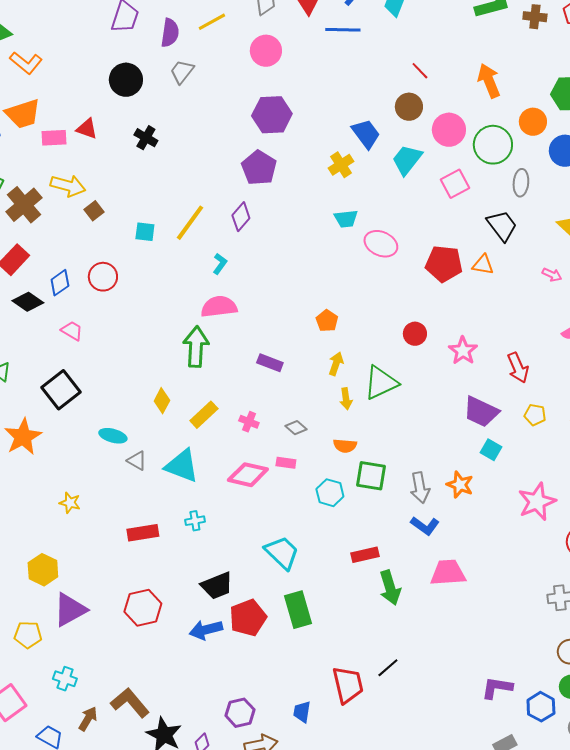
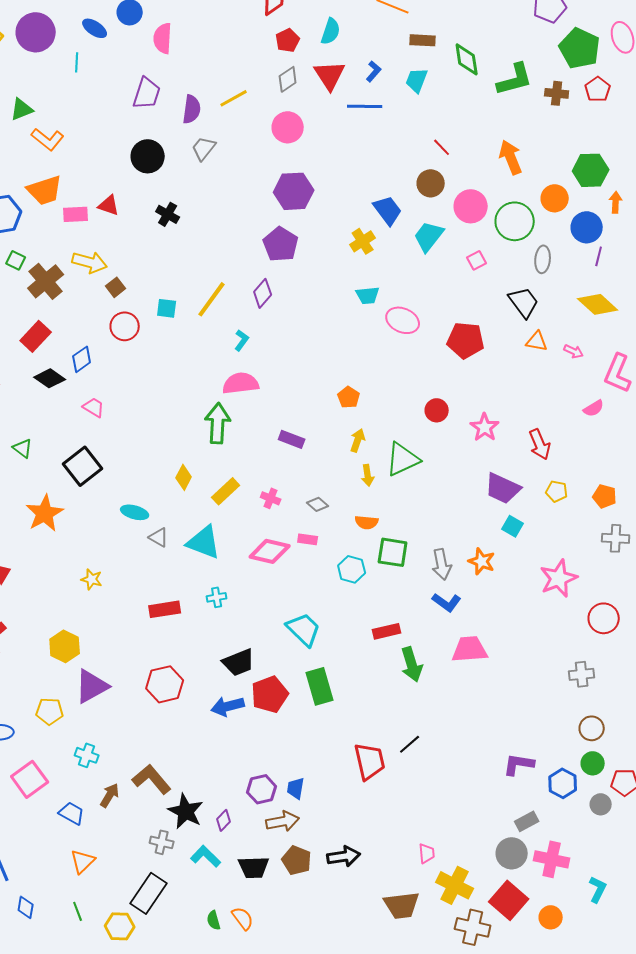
pink square: (455, 184) -> (477, 260), size x0.7
orange triangle: (483, 265) -> (537, 341), moved
red circle: (103, 277) -> (125, 326), moved
blue trapezoid: (302, 712) -> (296, 788), moved

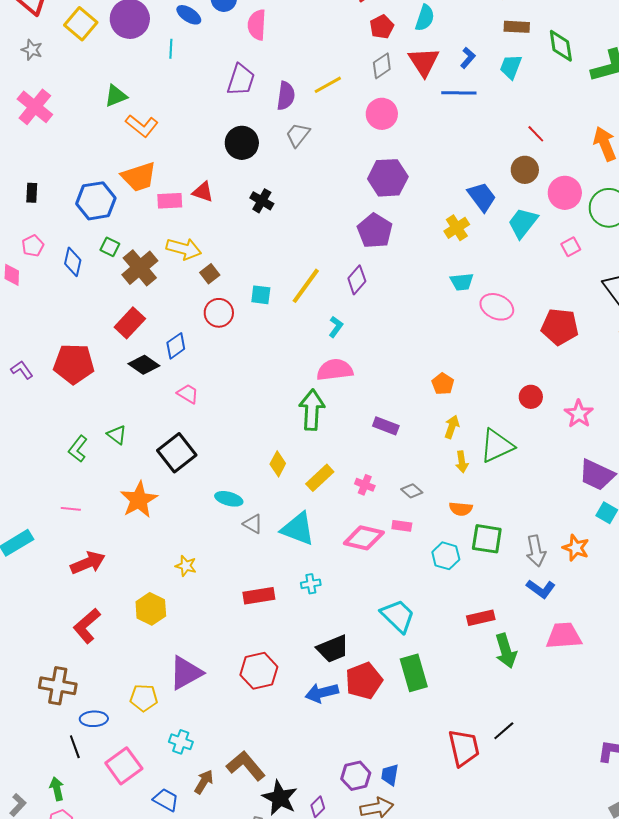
yellow hexagon: (65, 646) -> (151, 609), moved

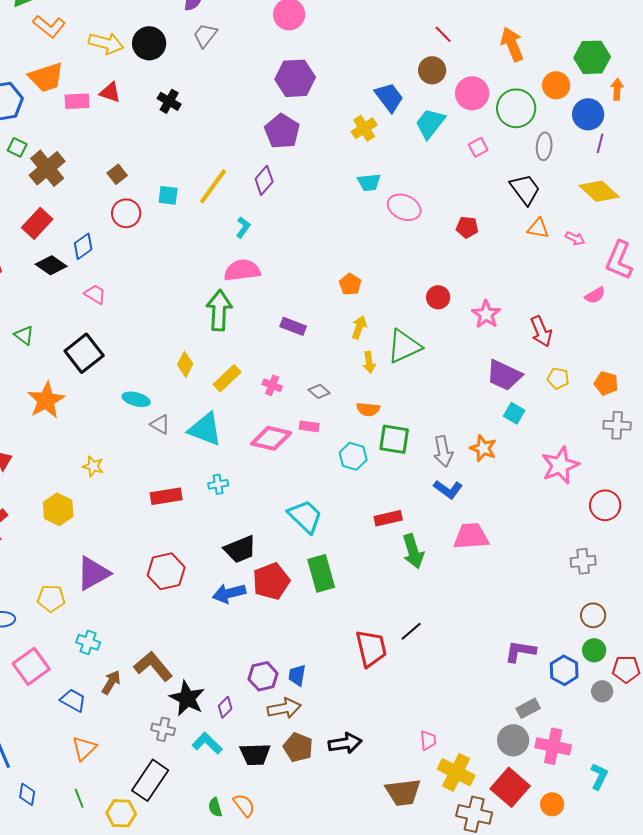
yellow arrow: (184, 249) -> (106, 43), moved
red pentagon: (560, 327) -> (467, 227), size x0.6

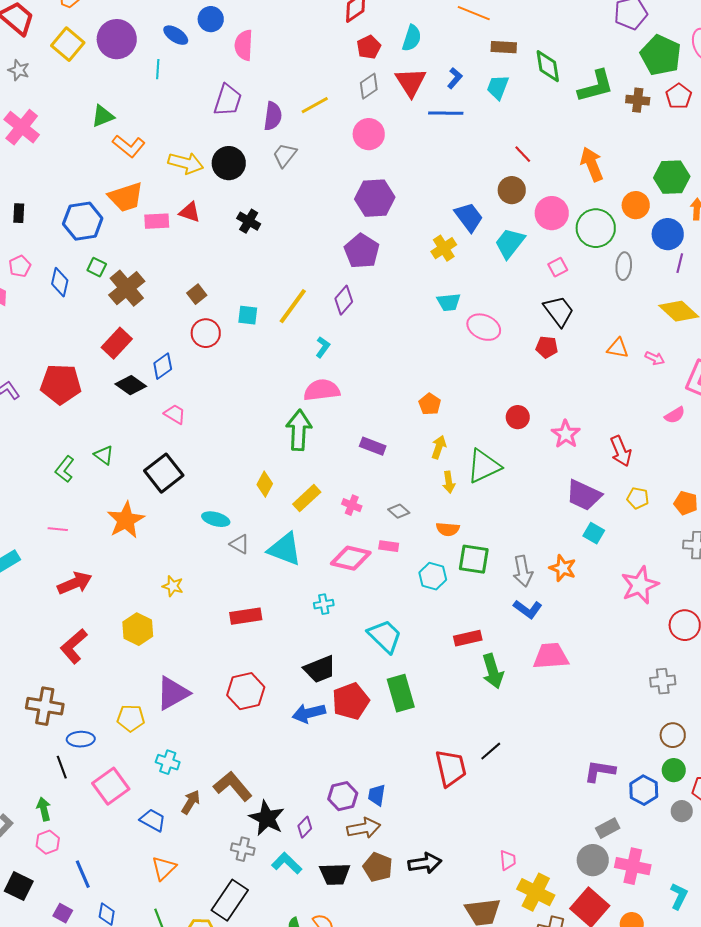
black trapezoid: (525, 189) -> (559, 311), moved
cyan cross: (218, 484) -> (324, 604), moved

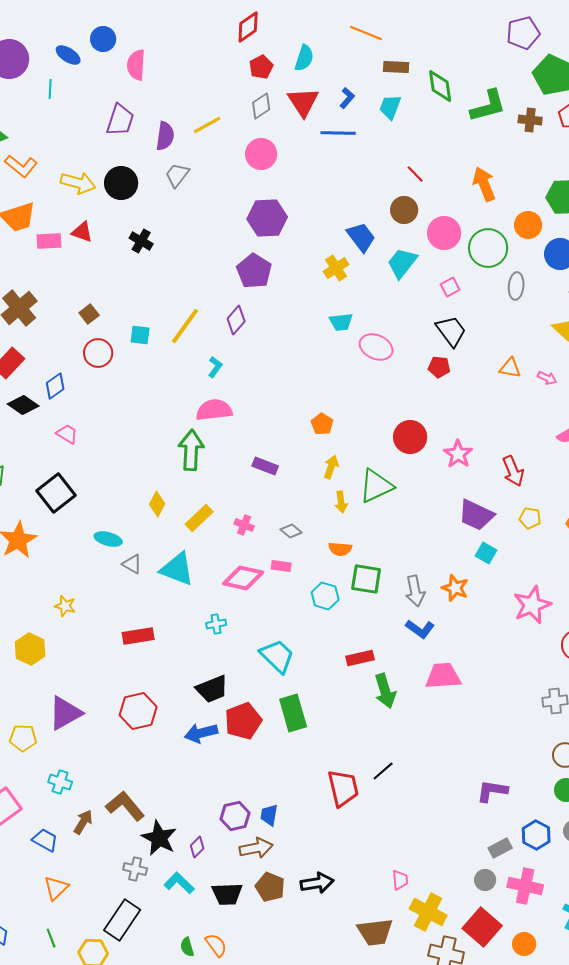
red circle: (518, 417) -> (410, 437), size x1.4
blue hexagon: (644, 790) -> (536, 835), moved
gray circle: (593, 860) -> (485, 880), size x0.7

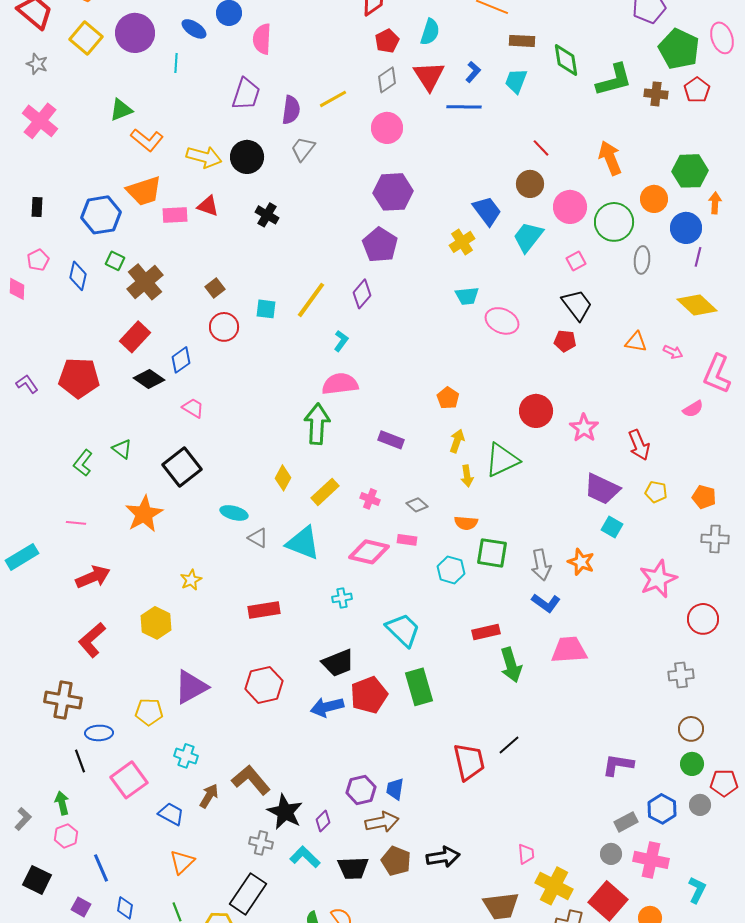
yellow star: (65, 606) -> (191, 580), turned 30

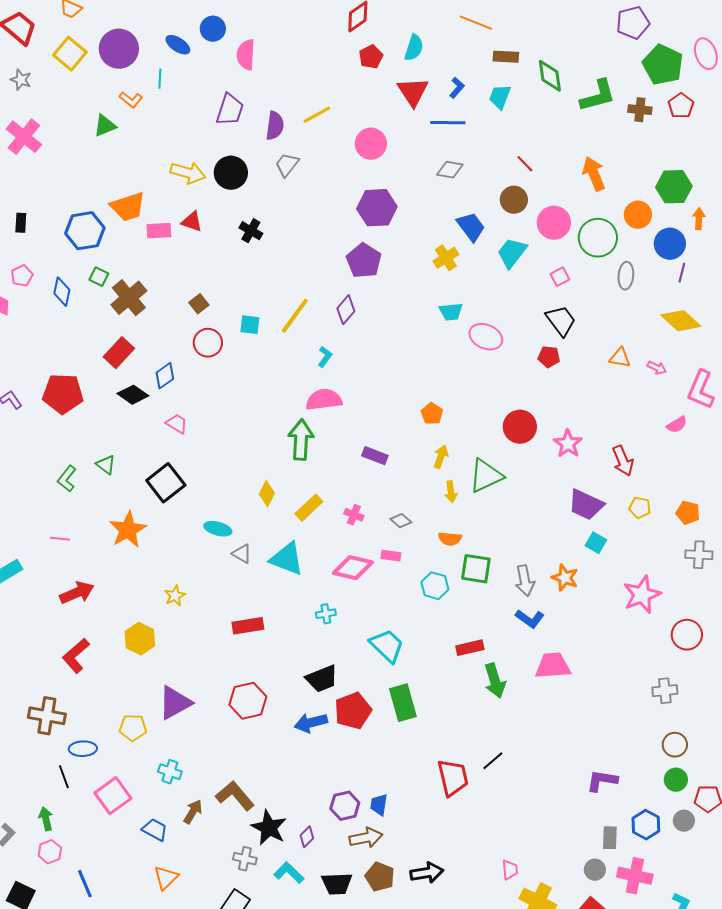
gray diamond: (387, 80) -> (450, 170), moved, turned 44
orange L-shape: (147, 140) -> (131, 100), moved, size x0.7
gray rectangle: (626, 822) -> (610, 838), turned -60

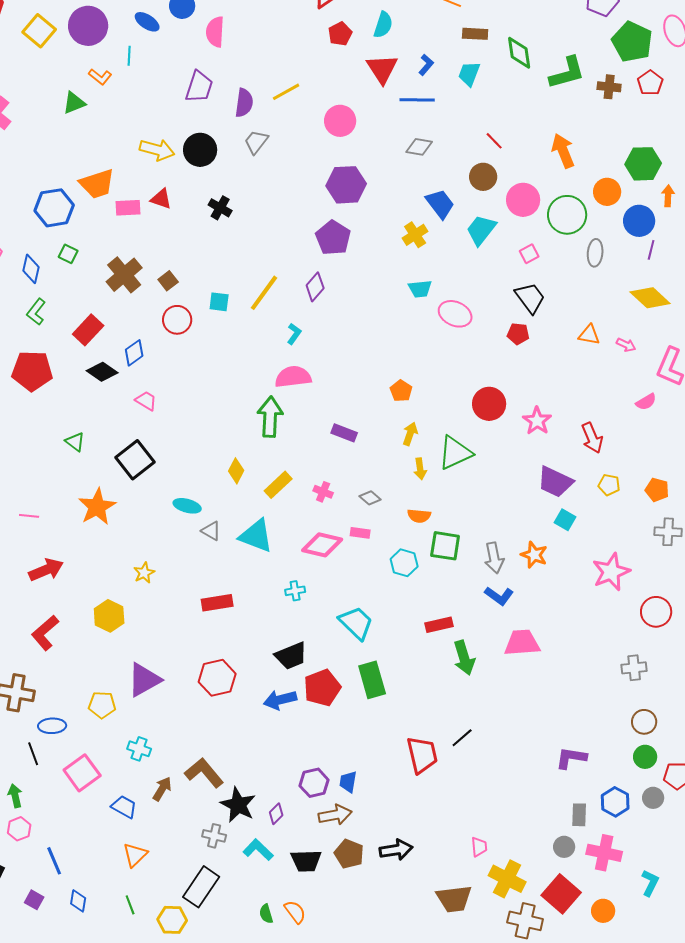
brown cross: (129, 298) -> (124, 275), moved
green L-shape: (67, 479) -> (36, 312), moved

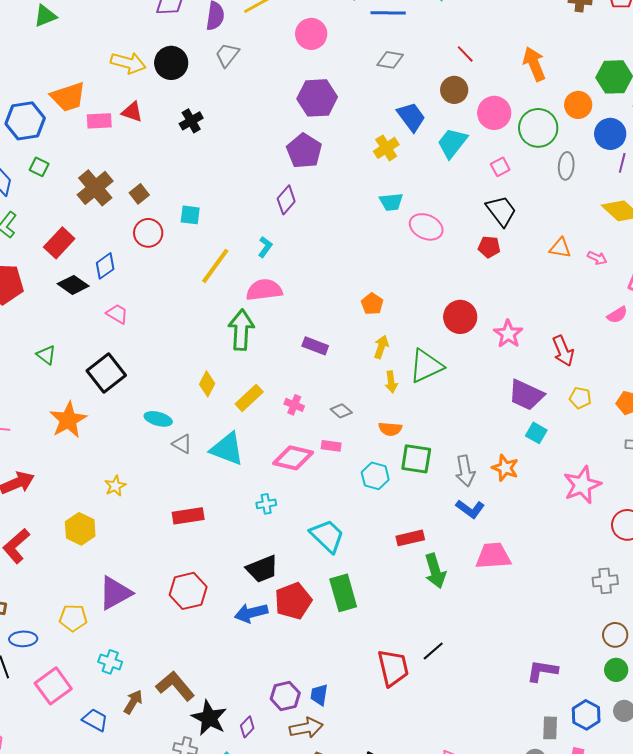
black cross: (220, 208) -> (191, 121), turned 30
yellow line: (264, 293) -> (215, 266), moved

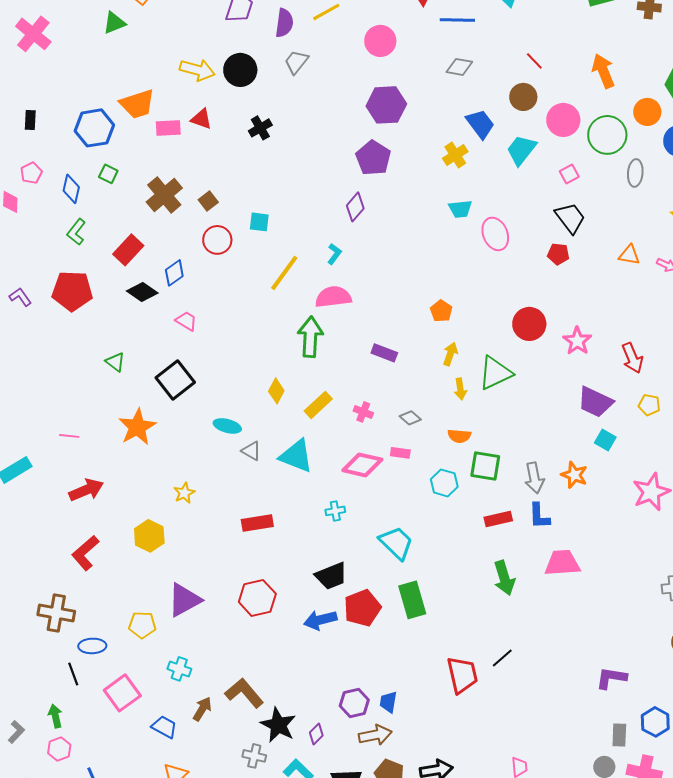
pink ellipse: (426, 227) -> (495, 234), turned 44
blue L-shape: (470, 509) -> (539, 516), turned 52
red rectangle: (410, 538) -> (498, 519), moved

